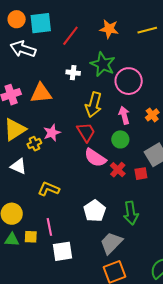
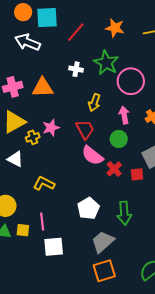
yellow arrow: (94, 105) -> (94, 103), size x0.7

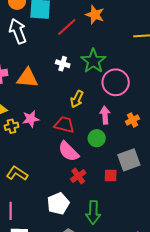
orange star: (115, 28) -> (95, 15), moved
white arrow: (28, 42) -> (18, 31), turned 40
red trapezoid: (85, 129) -> (64, 125), turned -55
red cross: (114, 169) -> (78, 176), moved

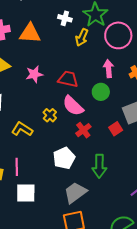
yellow arrow: (77, 99) -> (82, 37), moved
yellow cross: (11, 126) -> (50, 115), moved, turned -32
red square: (111, 176) -> (116, 129), turned -32

